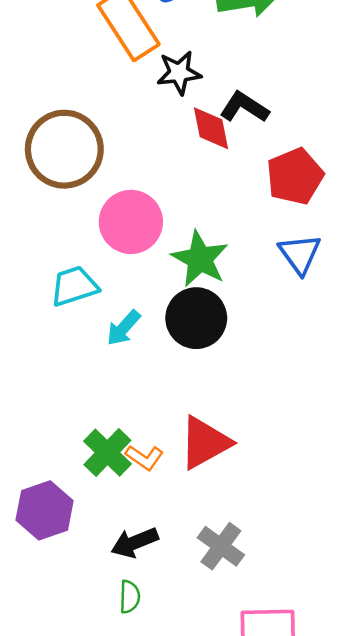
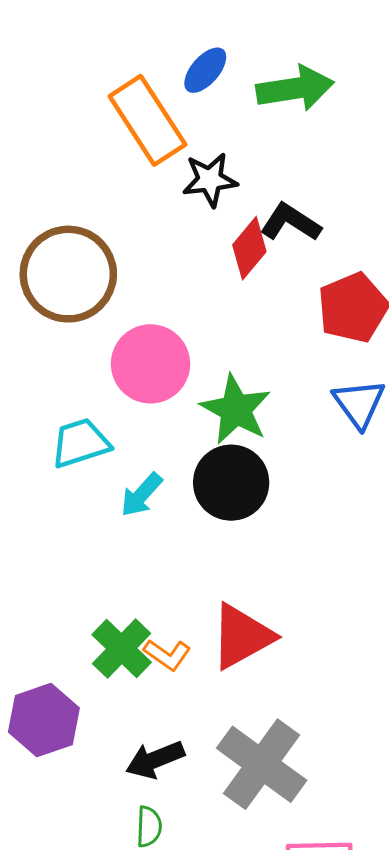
red diamond: (211, 128) -> (249, 248), turned 51
gray cross: (221, 546) -> (262, 764), size x1.5

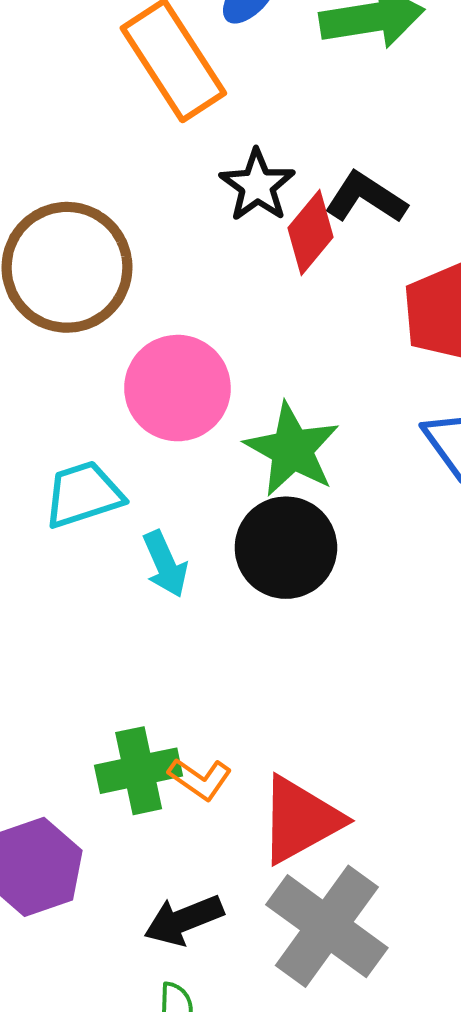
black star: (210, 180) -> (257, 185), moved, turned -30
cyan arrow: (141, 495) -> (165, 564), turned -66
red triangle: (242, 636) -> (300, 820), moved
green cross: (122, 649) -> (139, 771), turned 34

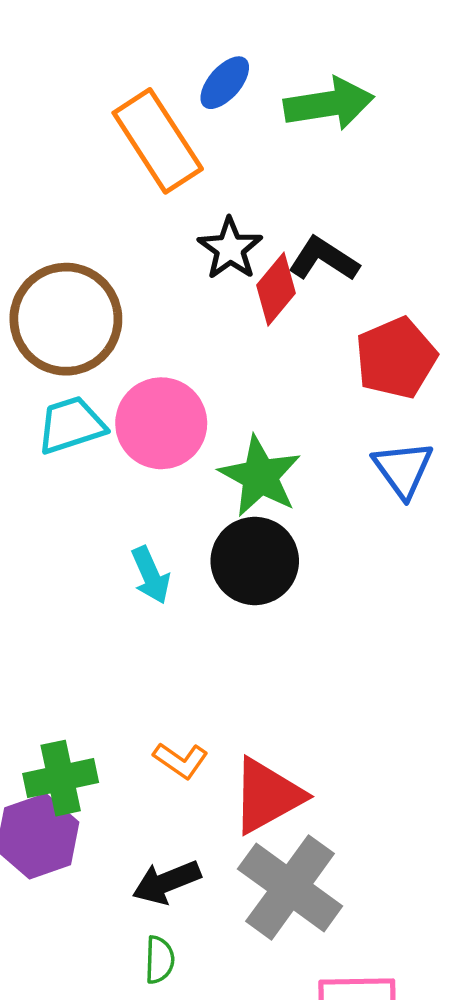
cyan trapezoid: (83, 494) -> (71, 425), moved
green cross: (139, 771) -> (61, 778), moved

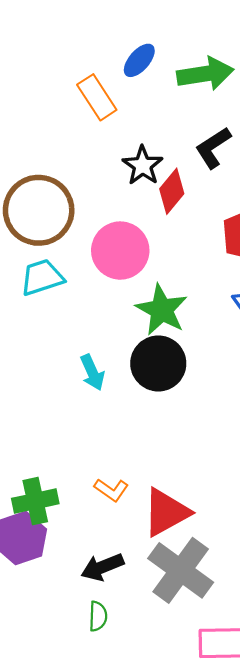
orange rectangle: (158, 141) -> (97, 97), size x0.7
black L-shape: (324, 259) -> (213, 148), moved, turned -66
pink circle: (161, 423) -> (120, 251), moved

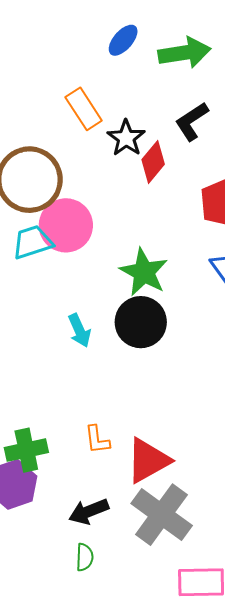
orange rectangle: (97, 97) -> (84, 109), moved
pink circle: (120, 251) -> (66, 225), moved
orange L-shape: (111, 490) -> (97, 440), turned 48

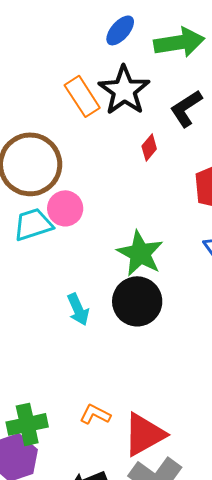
black star: (126, 138) -> (124, 90), moved, size x1.4
red diamond: (153, 162) -> (149, 147), size x0.7
pink circle: (66, 225) -> (65, 208), size x0.7
orange L-shape: (97, 440) -> (95, 414), turned 124

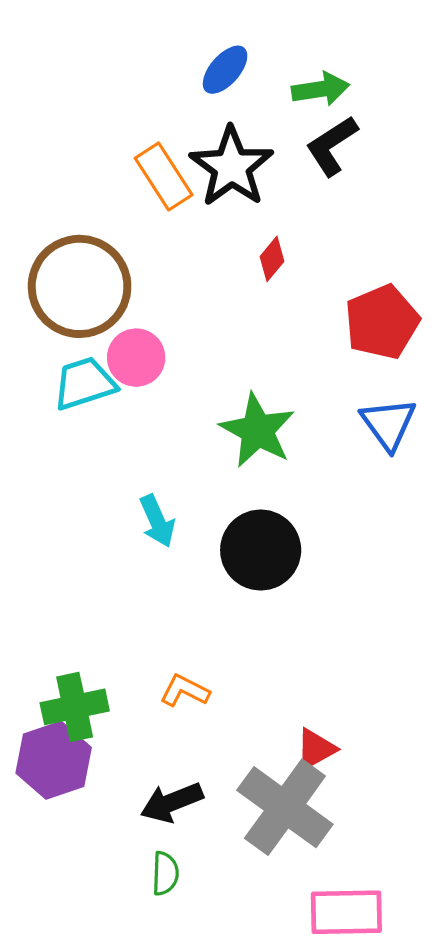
green arrow: (179, 42) -> (320, 89), size x0.7
black L-shape: (186, 108) -> (332, 146), moved
black circle: (137, 301) -> (261, 550), moved
red triangle: (144, 434) -> (316, 749), moved, size x0.6

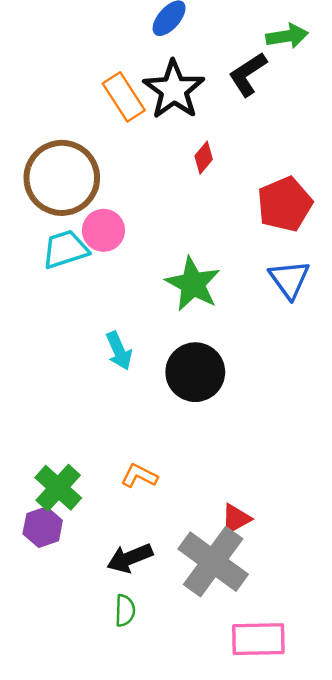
green arrow: (320, 89) -> (287, 36), moved
green cross: (75, 707) -> (58, 488), turned -36
purple hexagon: (54, 760) -> (43, 527), size x0.7

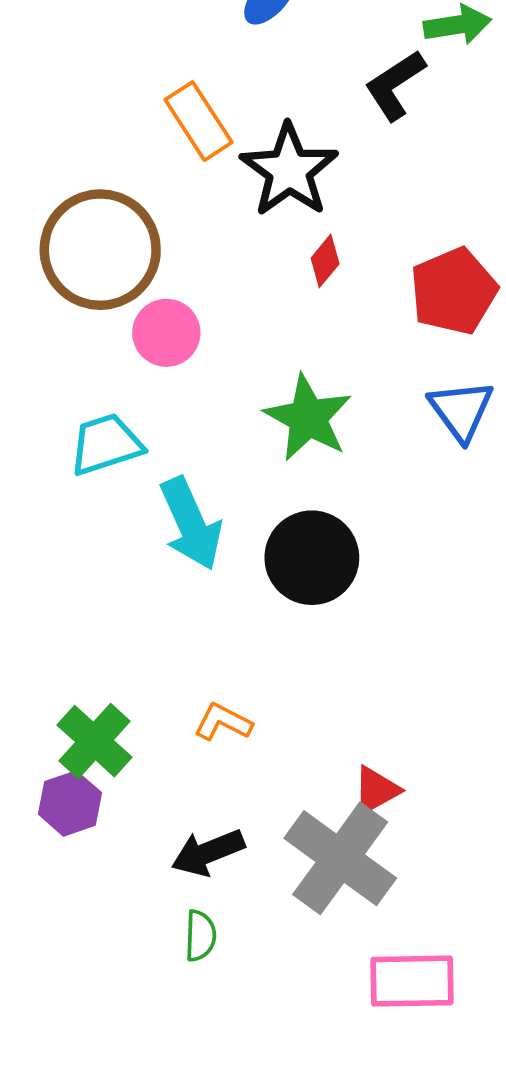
black star: (174, 90) -> (289, 170), moved
red diamond: (204, 158) -> (325, 261), moved
cyan trapezoid: (65, 249) -> (106, 444), moved
cyan arrow: (119, 351) -> (191, 524), size x1.5

